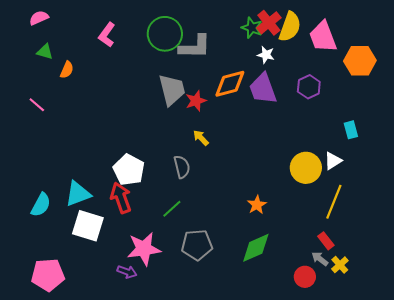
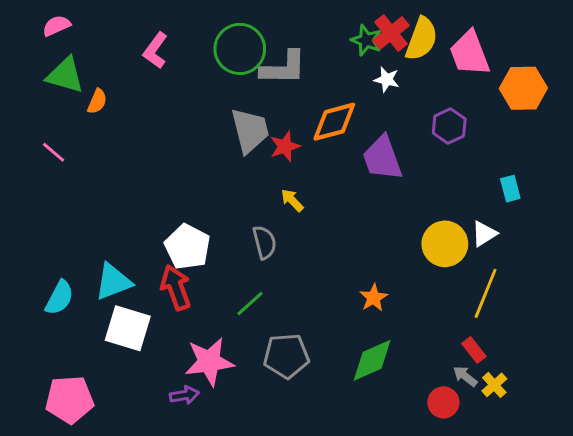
green triangle: (45, 52) -> (65, 75), size x1.6
purple trapezoid: (263, 89) -> (382, 158), moved
purple arrow: (127, 272) -> (184, 395), turned -30

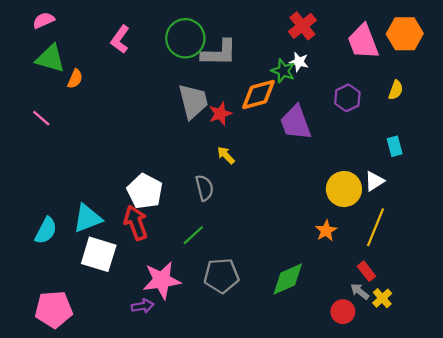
yellow semicircle: (422, 39) -> (396, 90), moved, size x0.6
green star: (366, 40) -> (283, 71), moved
orange hexagon: (523, 88) -> (405, 34), moved
orange star: (374, 298) -> (326, 231), moved

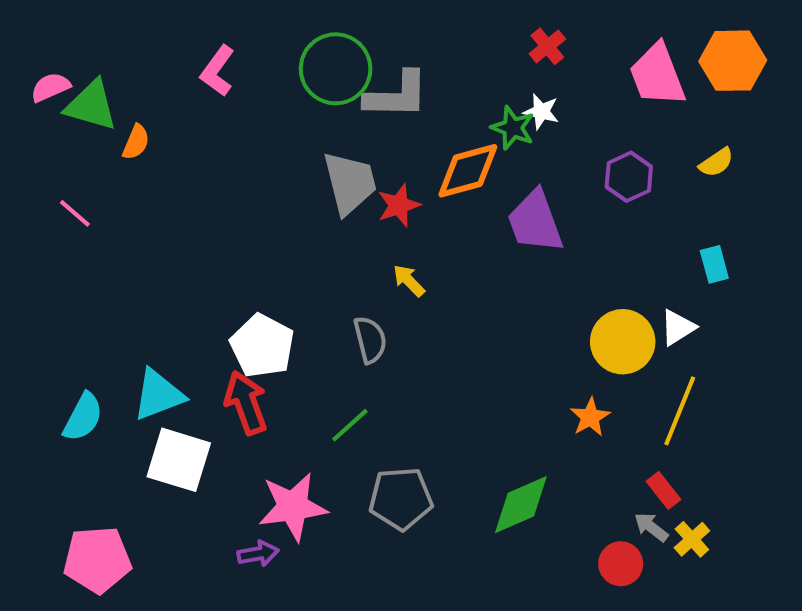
pink semicircle: (44, 20) -> (50, 87), moved
red cross: (302, 26) -> (547, 46), size x0.7
yellow semicircle: (396, 90) -> (716, 163), turned 36

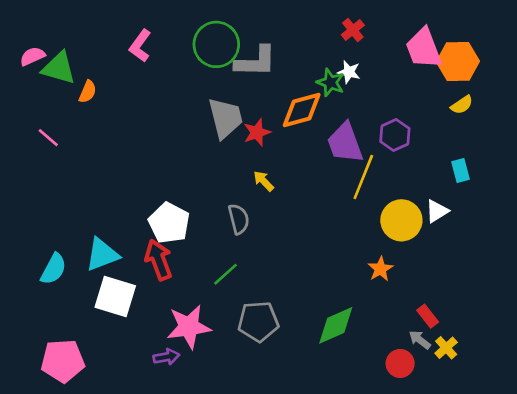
orange hexagon: (733, 61) -> (458, 61), moved
purple hexagon: (629, 177) -> (395, 135), moved
yellow line: (680, 411) -> (363, 177), moved

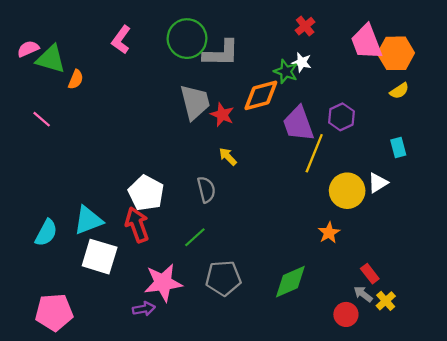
red star: (257, 132) -> (222, 115), turned -30

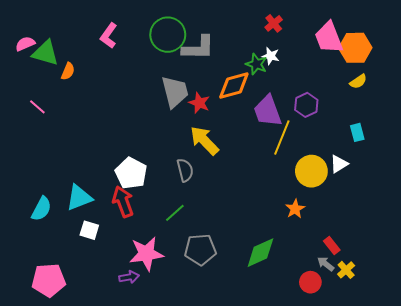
yellow arrow: (228, 157) -> (204, 141), size x1.8
white square: (100, 257) -> (89, 230), size x0.6

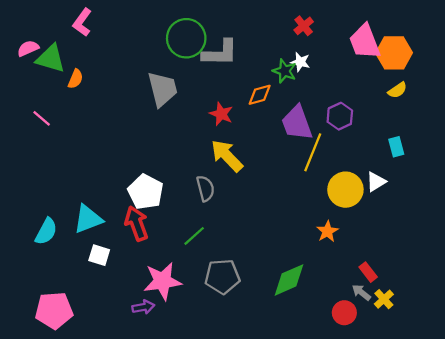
pink L-shape: (109, 36) -> (82, 22), moved
orange diamond: (234, 86) -> (260, 95), size x0.7
gray trapezoid: (175, 92) -> (162, 89), moved

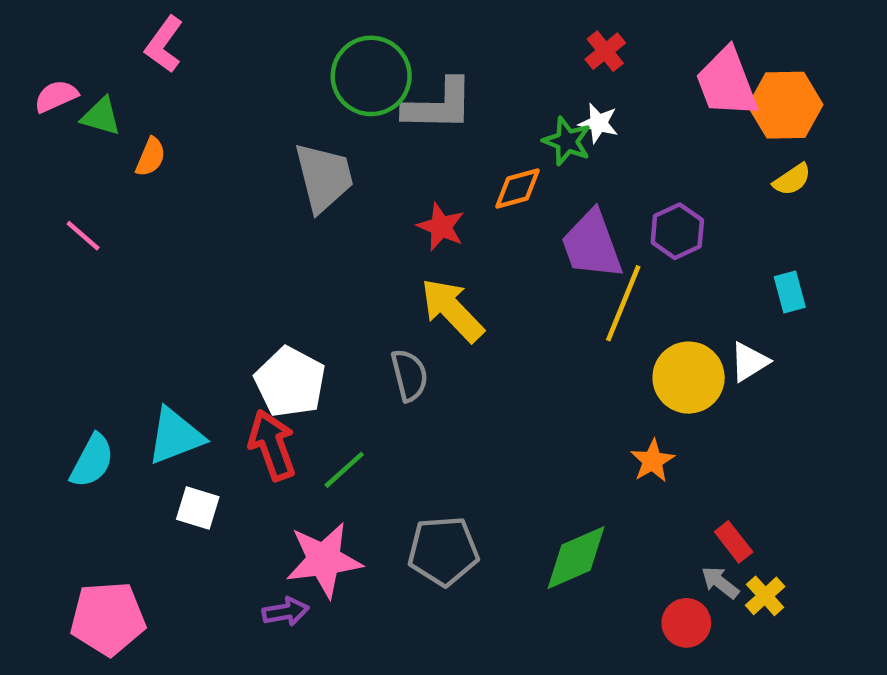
green triangle: (51, 59) -> (101, 116), size x0.7
green line: (194, 236) -> (344, 470), moved

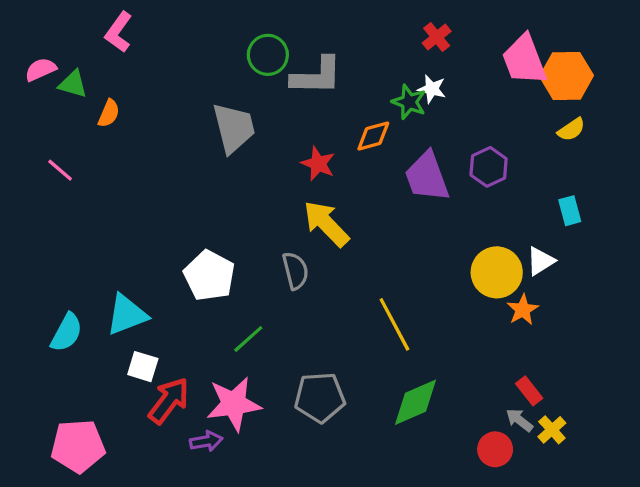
green circle: (371, 76) -> (268, 55), size x0.7
yellow line: (623, 303) -> (394, 324), moved, turned -50
red arrow: (272, 445) -> (169, 401), moved, turned 57
orange star: (653, 461) -> (523, 310), moved

